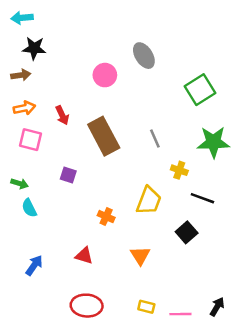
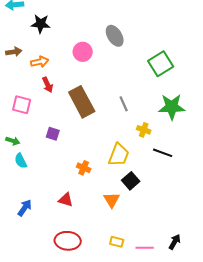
black star: (34, 48) -> (41, 24), moved
orange arrow: (24, 108) -> (40, 62), moved
black square: (187, 232) -> (131, 181), moved

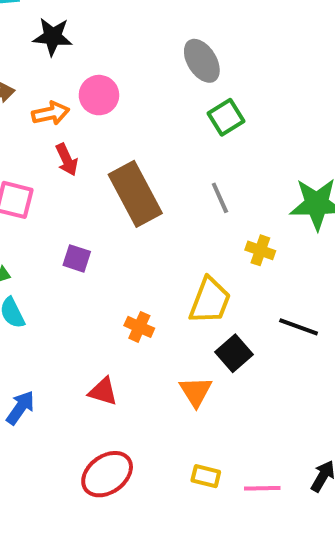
pink circle: (83, 52) -> (99, 95), moved
green square: (161, 64) -> (226, 117), moved, size x0.7
black line: (163, 153) -> (299, 327), moved
red ellipse: (68, 241) -> (107, 474), turned -40

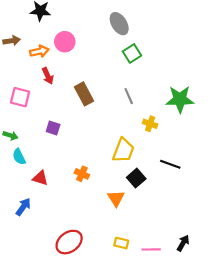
brown rectangle: (135, 194) -> (84, 94), size x0.7
orange cross: (139, 327) -> (82, 174), moved
red triangle: (103, 391) -> (40, 178), moved

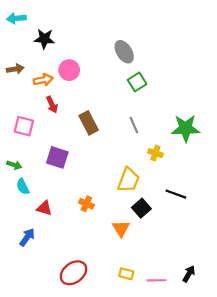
purple square: (53, 128) -> (57, 157), size x1.5

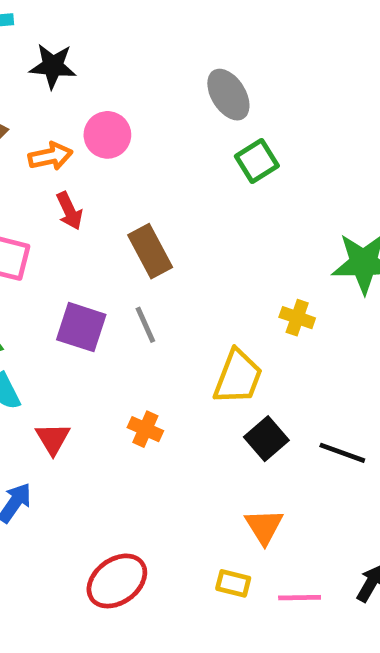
gray line: (134, 125) -> (145, 325), moved
black line: (176, 194) -> (342, 453), moved
red triangle: (44, 208) -> (53, 439), turned 42
orange triangle: (121, 229) -> (264, 526), moved

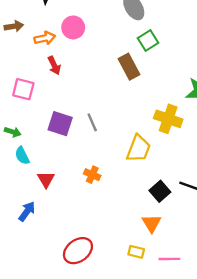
brown rectangle: (150, 251) -> (129, 67), moved
yellow cross: (297, 318) -> (168, 119), size x1.6
black square: (266, 439) -> (160, 191), moved

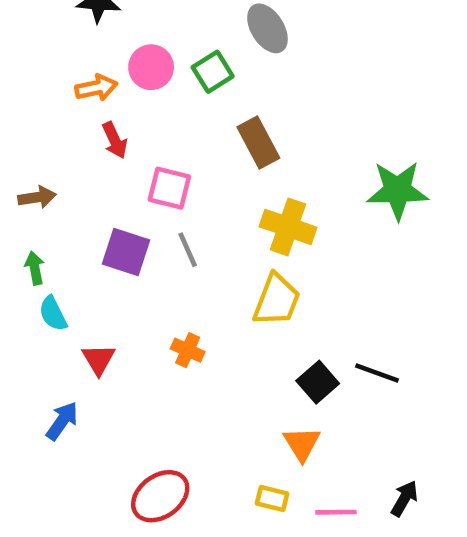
brown arrow: (14, 26) -> (37, 197), moved
green square: (148, 41) -> (213, 72), moved
pink square: (23, 89) -> (169, 188), moved
yellow cross: (168, 119) -> (288, 227), moved
green arrow: (13, 132) -> (35, 268), turned -119

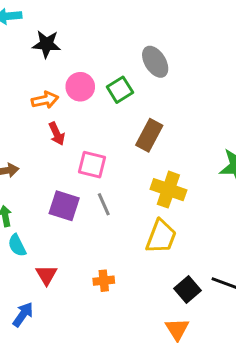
brown rectangle: (258, 142) -> (149, 135), turned 56
orange cross: (188, 350) -> (104, 281), moved, turned -30

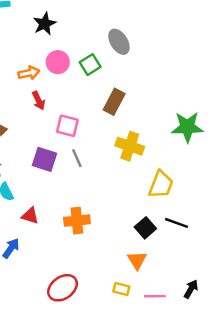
black star: (46, 44) -> (45, 24), moved, turned -30
yellow trapezoid: (161, 237) -> (161, 185), moved
red triangle: (46, 275) -> (30, 216), turned -42
orange cross: (104, 281) -> (77, 221), size x1.5

